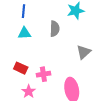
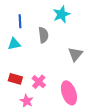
blue line: (23, 11) -> (20, 21), moved
pink cross: (43, 74) -> (39, 82), turned -32

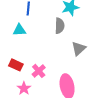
gray semicircle: (43, 35) -> (60, 26), moved

